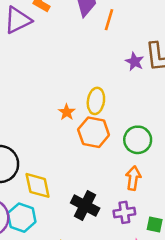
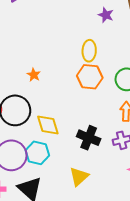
purple star: (135, 62) -> (106, 15), moved
orange star: (67, 112) -> (34, 75), moved

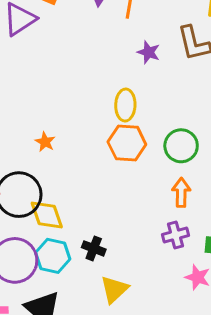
yellow diamond: (48, 125) -> (47, 215), moved
black cross: (89, 138) -> (94, 248), moved, size x0.7

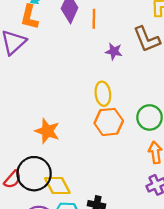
orange star: (45, 142) -> (47, 131), size x1.6

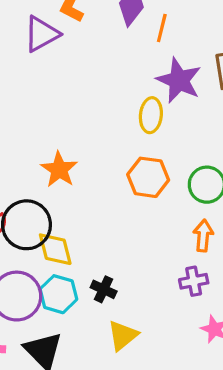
purple star: (114, 51) -> (179, 80), size x1.8
yellow ellipse: (103, 94) -> (151, 115), moved

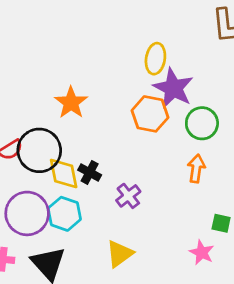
purple star: (179, 80) -> (173, 88), moved
purple cross: (194, 281) -> (128, 196), moved, turned -30
black cross: (104, 289) -> (90, 172), moved

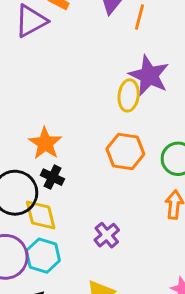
purple star: (173, 88) -> (149, 76), moved
black cross: (90, 172) -> (52, 177), moved

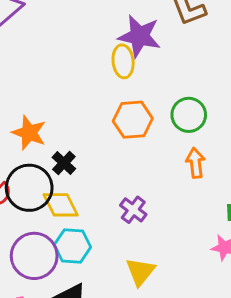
orange star: (45, 143) -> (29, 133), moved
black cross: (52, 177) -> (64, 163), turned 30

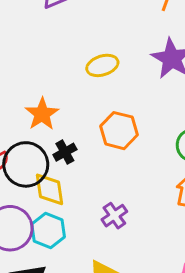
yellow ellipse: (123, 61) -> (102, 65), moved, turned 60
orange hexagon: (133, 120) -> (119, 131), moved

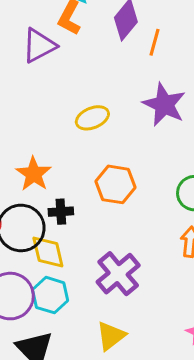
black cross: (65, 152) -> (61, 212), turned 30
purple cross: (114, 216) -> (118, 274), size x1.6

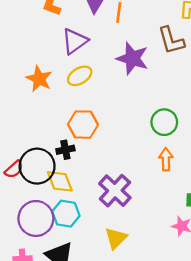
purple triangle: (39, 46) -> (75, 41), moved
orange star: (34, 174) -> (39, 79), moved
orange hexagon: (116, 184) -> (83, 125), moved

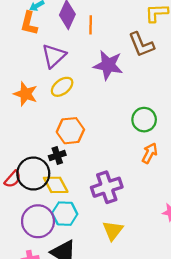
orange arrow: (166, 159) -> (150, 153), turned 36
purple cross: (115, 191) -> (107, 187), turned 36

